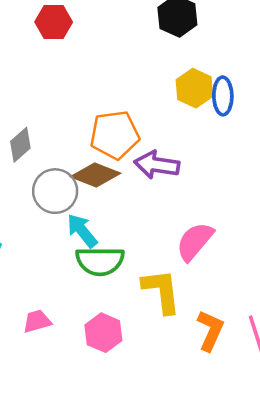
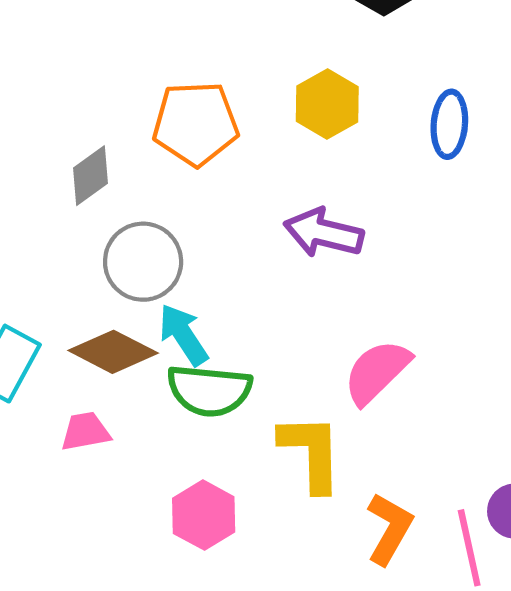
yellow hexagon: (194, 88) -> (327, 104), moved
orange pentagon: (115, 135) -> (196, 124), moved
brown diamond: (95, 175) -> (113, 352), moved
pink trapezoid: (37, 321) -> (85, 431), moved

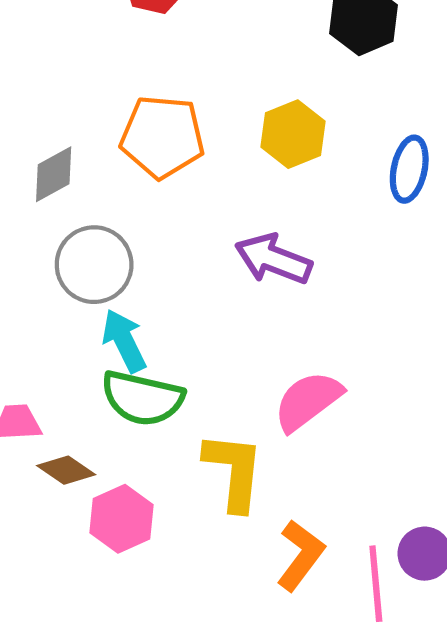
brown diamond: (113, 352) -> (66, 470), moved, size x0.7

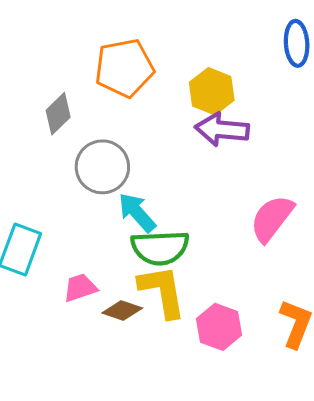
yellow hexagon: (293, 134) -> (212, 91), moved
yellow L-shape: (234, 471) -> (162, 291), moved
pink hexagon: (121, 519) -> (219, 327), moved

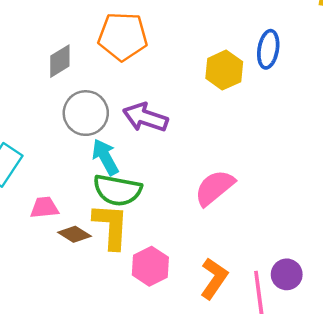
yellow hexagon: (212, 91) -> (224, 70), moved
purple arrow: (222, 129) -> (145, 117), moved

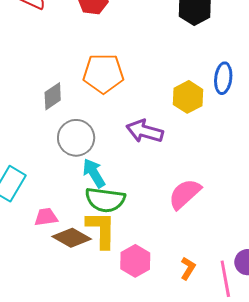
purple arrow: (145, 117) -> (145, 131), moved
brown diamond: (74, 234) -> (72, 238), size x1.4
orange L-shape: (214, 278) -> (188, 268), size x0.7

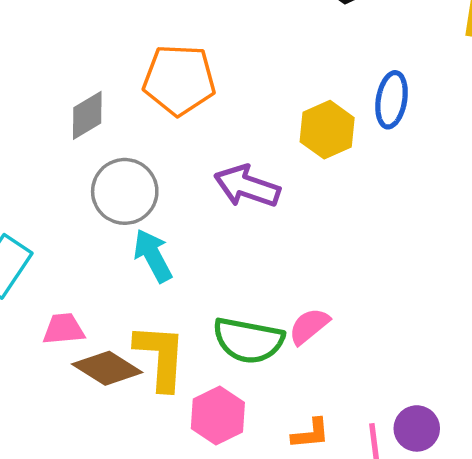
pink semicircle: (185, 194) -> (309, 326), moved, size x0.7
green semicircle: (105, 200) -> (248, 340), moved
orange L-shape: (188, 268) -> (311, 434), turned 50

